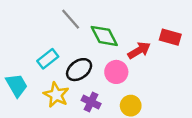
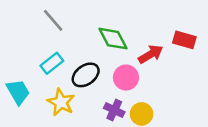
gray line: (71, 19) -> (53, 20), moved
purple cross: (91, 102) -> (114, 110), moved

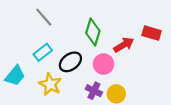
green diamond: (113, 39) -> (93, 32), turned 45
cyan trapezoid: (18, 92) -> (15, 76), turned 70

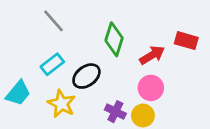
pink circle: (104, 64) -> (151, 88), moved

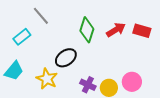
red arrow: (152, 55) -> (116, 30), moved
cyan rectangle: (52, 64) -> (22, 37), moved
pink circle: (151, 88) -> (132, 82), moved

